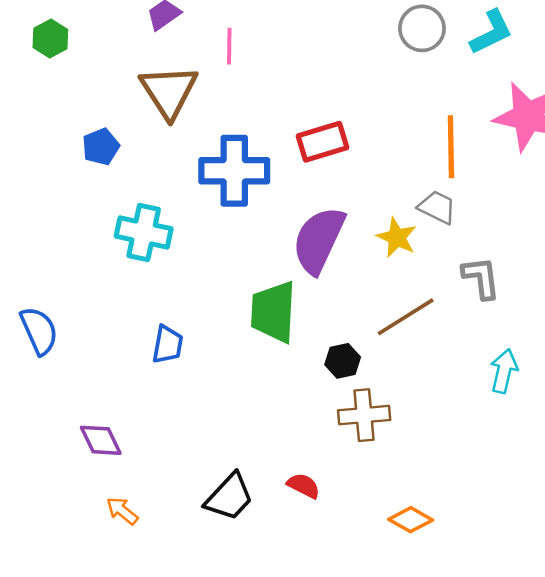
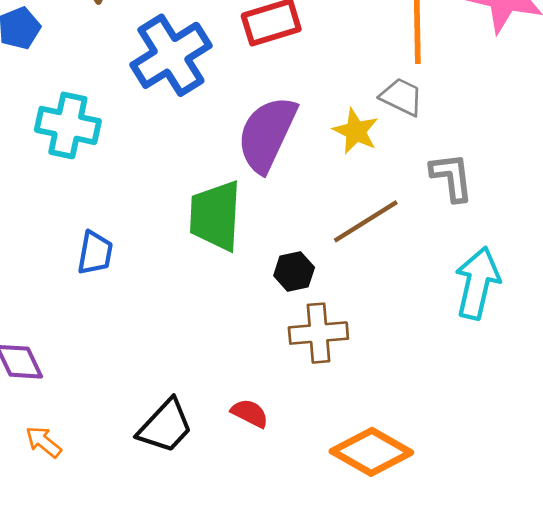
blue cross: (234, 171) -> (171, 55), turned -32
cyan arrow: (504, 371) -> (477, 283), size x1.4
orange diamond: (411, 520) -> (371, 452), size x1.6

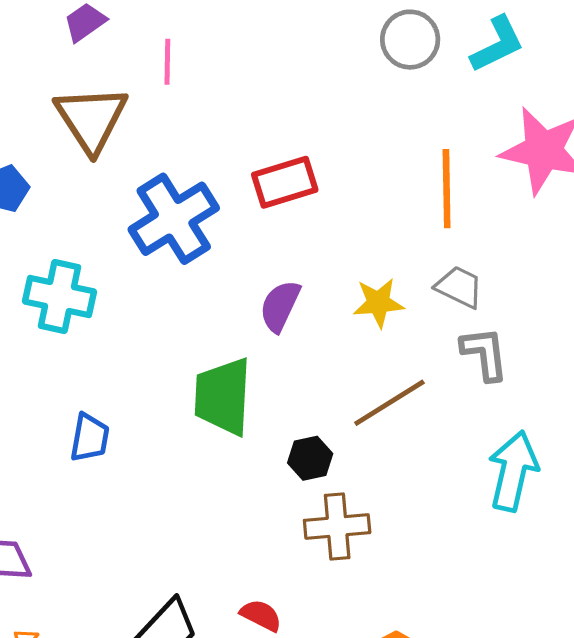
gray trapezoid: (402, 97) -> (459, 287), moved
yellow star: (356, 131) -> (378, 303), turned -30
purple semicircle: (267, 134) -> (280, 306), size x0.6

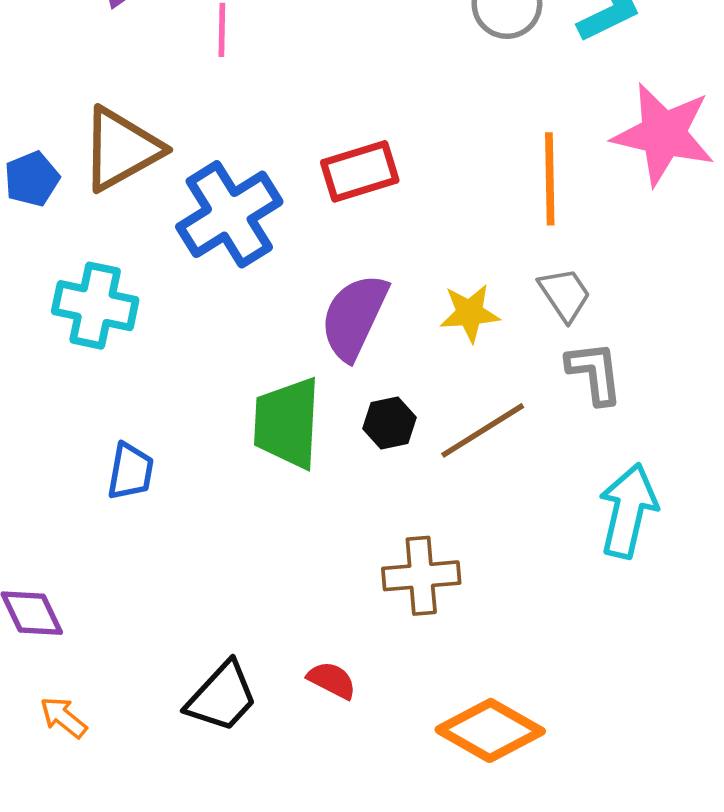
brown triangle: (91, 119) -> (121, 149), moved, turned 34
gray trapezoid: (459, 287) -> (565, 294), turned 30
purple semicircle: (280, 306) -> (354, 317), size x1.4
black hexagon: (310, 458) -> (390, 423), moved

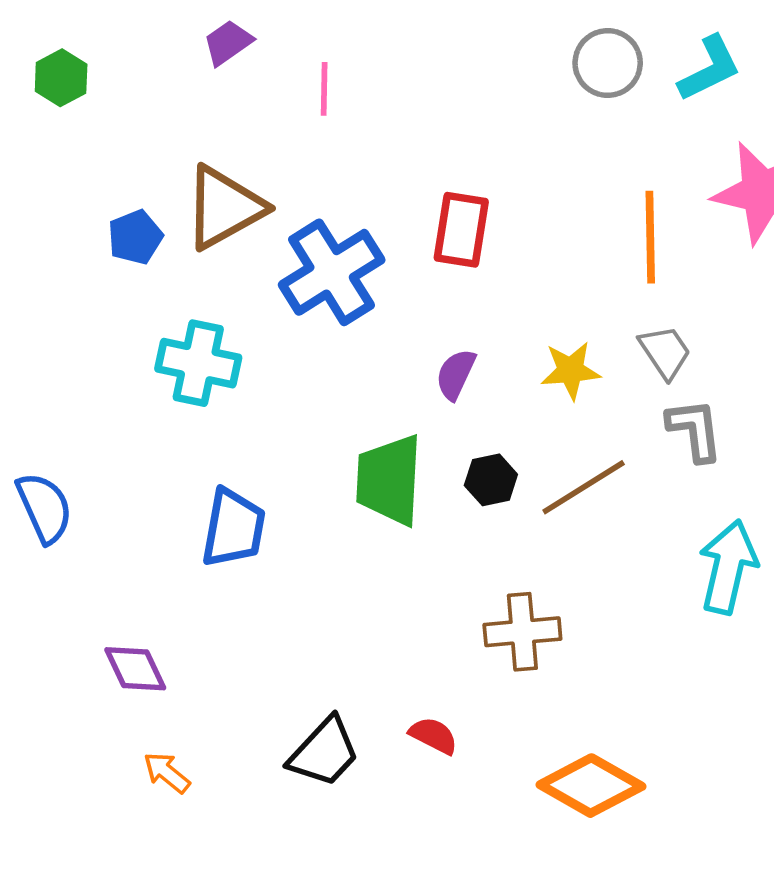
red rectangle: (360, 171) -> (461, 230), turned -64
purple semicircle: (354, 317) -> (456, 374), size x0.6
blue trapezoid: (131, 471) -> (233, 528), size x1.4

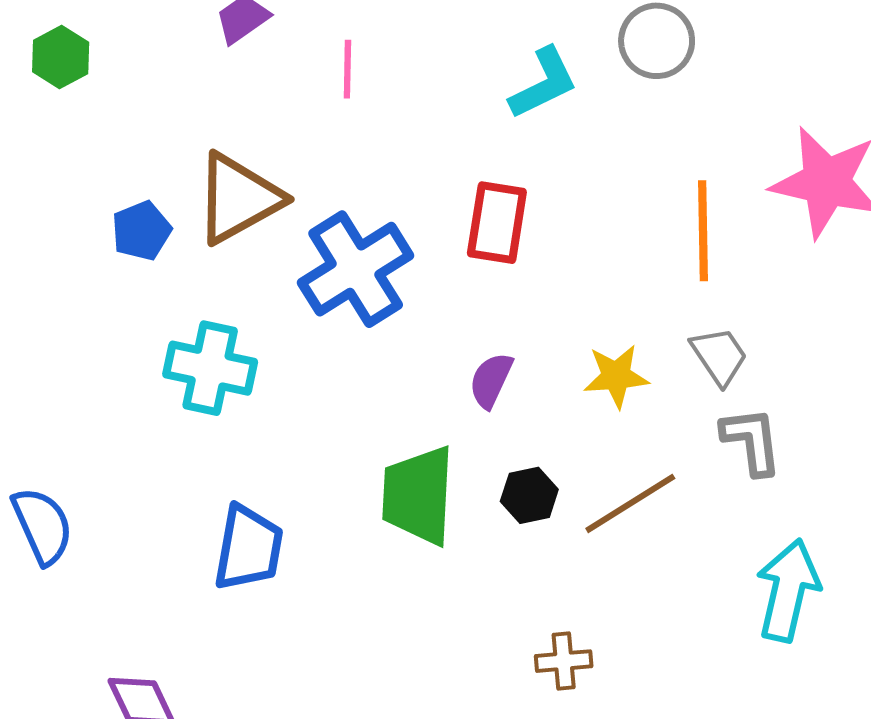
cyan L-shape: (710, 69) -> (543, 83), moved
brown cross: (522, 632) -> (564, 661), size x0.7

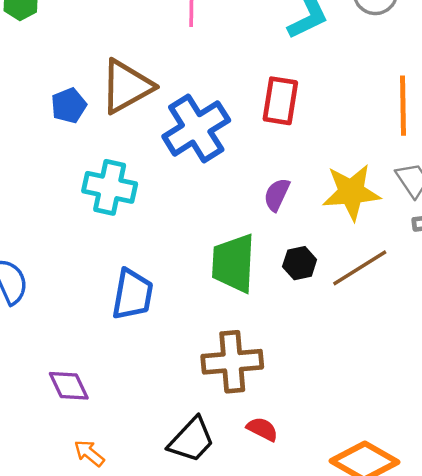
yellow star: (616, 376) -> (351, 192), size x1.5
brown cross: (564, 661) -> (232, 362), moved, size x1.8

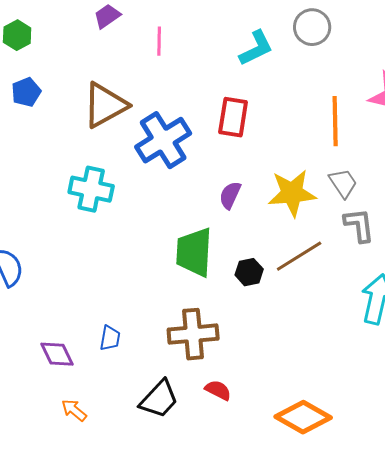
blue pentagon: (69, 106) -> (26, 92), moved
black hexagon: (300, 263) -> (249, 272), moved
blue trapezoid: (132, 294) -> (110, 338), moved, size x0.6

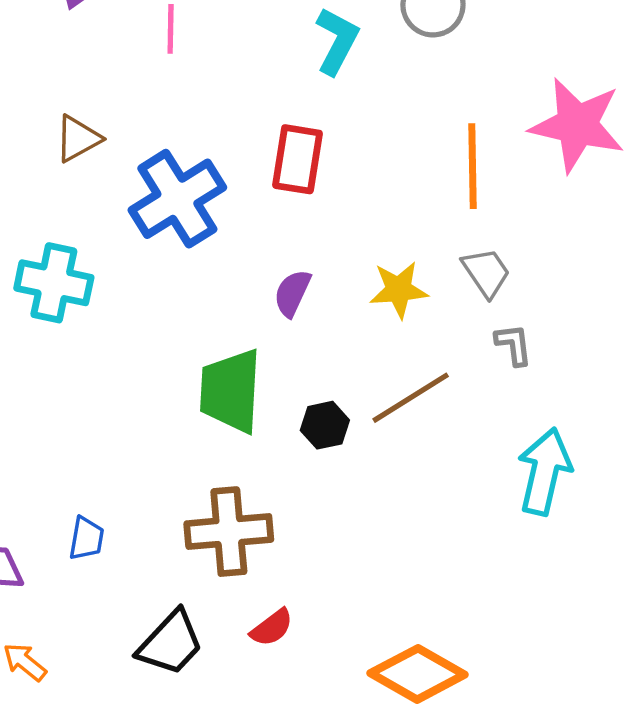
cyan L-shape: (256, 48) -> (337, 41), turned -36
brown triangle: (105, 105) -> (78, 139), size x0.6
yellow star: (292, 193) -> (399, 290), size x0.7
gray L-shape: (359, 225) -> (514, 345), size x0.7
red semicircle: (218, 390) -> (272, 628), turned 116

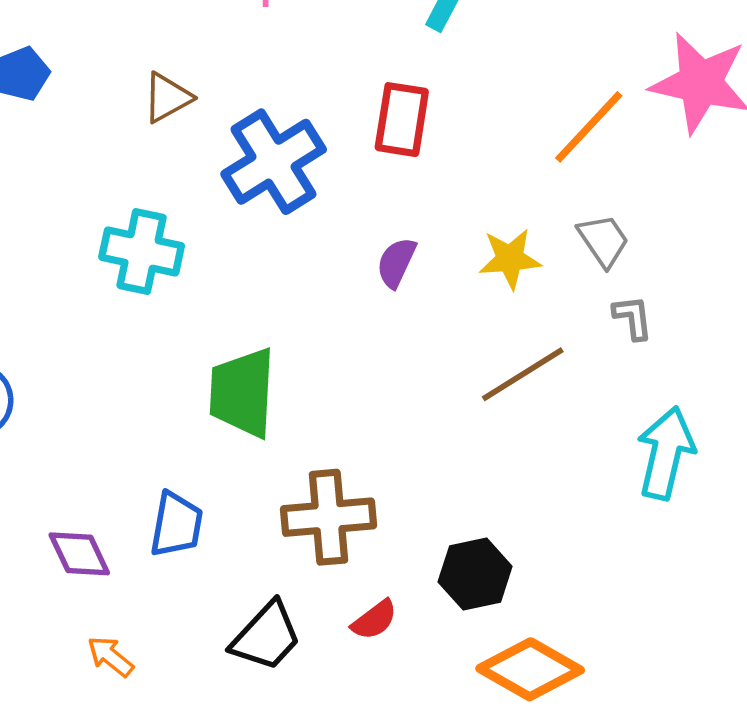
orange line: (472, 166) -> (589, 127), turned 44
green trapezoid: (231, 391) -> (242, 393), moved
black hexagon: (325, 425) -> (475, 574), moved, size x1.4
blue trapezoid: (86, 538) -> (176, 525), size x1.4

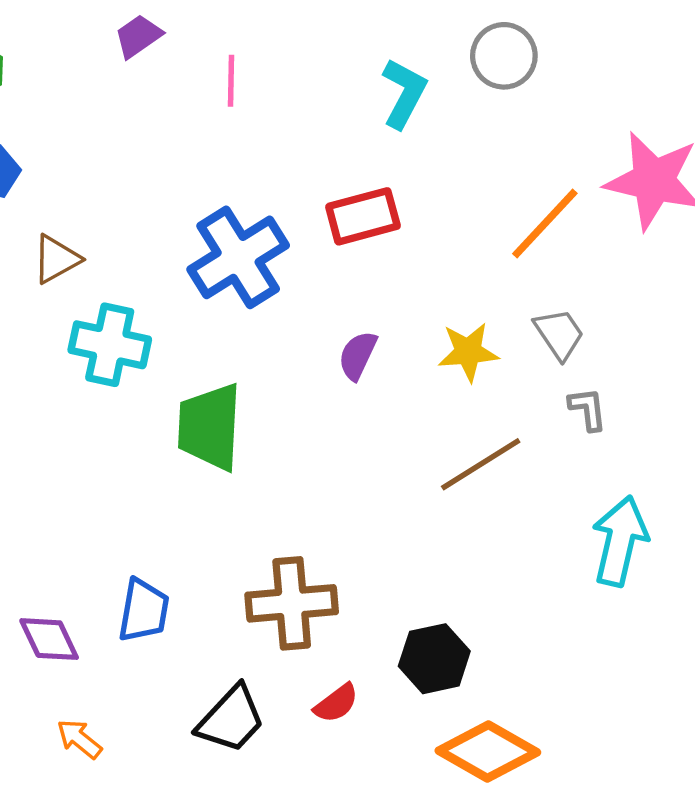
brown triangle: (167, 98) -> (56, 259), moved
red rectangle: (402, 120) -> (363, 216), turned 66
green trapezoid: (242, 393) -> (210, 427), moved

